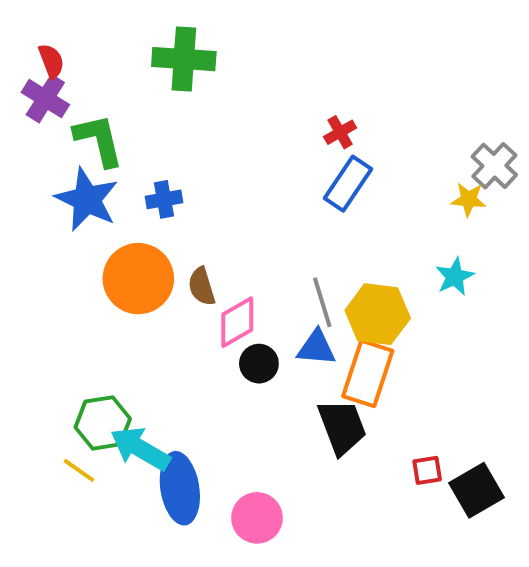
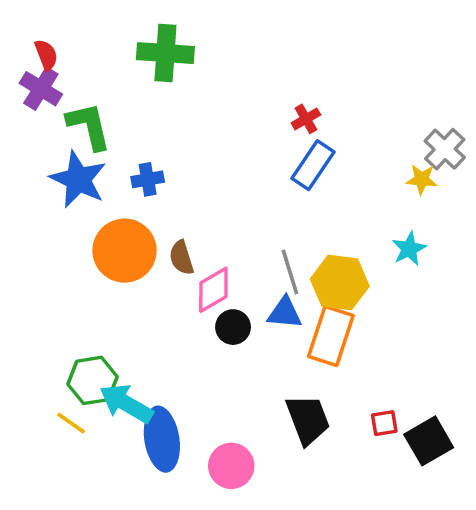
black trapezoid: (342, 427) -> (308, 420), moved

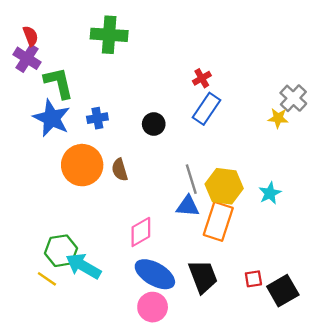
cyan star: (409, 249) -> (270, 193), moved
pink diamond: (213, 290) -> (141, 232), moved
black circle: (233, 327) -> (154, 124), moved
blue ellipse: (162, 439) -> (155, 274), moved, turned -51

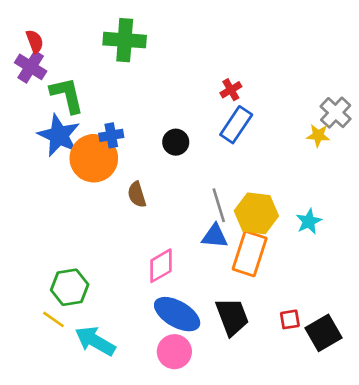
orange circle: (82, 165) -> (94, 158), moved
cyan arrow: (83, 266) -> (95, 341), moved

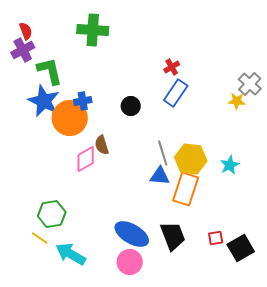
purple cross: (31, 67) -> (23, 50), turned 30
pink diamond: (161, 266) -> (86, 159), moved

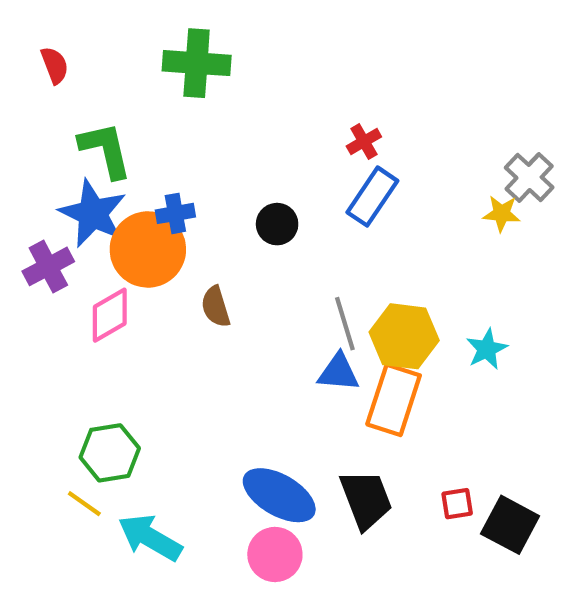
purple cross: (23, 50) -> (48, 266), moved
pink diamond: (86, 159) -> (110, 315), moved
black square: (241, 248) -> (510, 525), turned -32

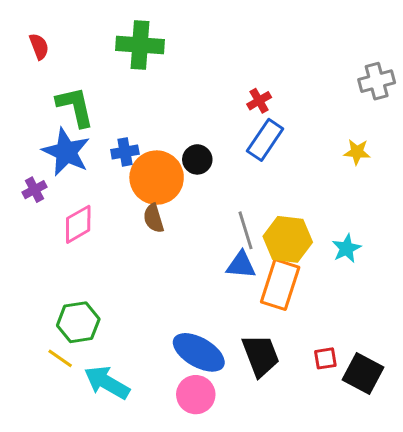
gray cross: (529, 177) -> (377, 81), moved, turned 32
orange circle: (148, 249) -> (157, 178), moved
purple cross: (48, 266) -> (35, 190), size x0.7

